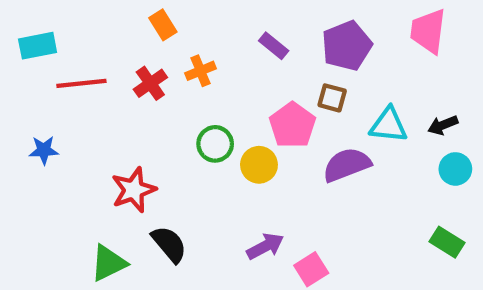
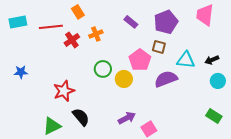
red line: (81, 83) -> (51, 27), moved

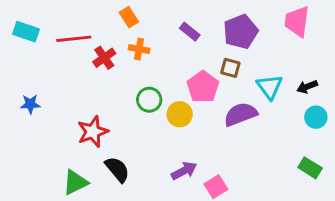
orange rectangle: (78, 12) -> (129, 17), moved
cyan rectangle: (18, 22) -> (26, 32), turned 30
orange cross: (96, 34) -> (139, 49), turned 32
cyan triangle: (186, 60) -> (269, 87), turned 48

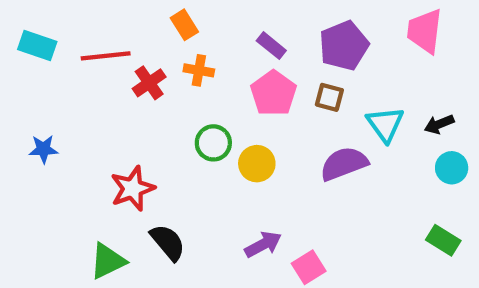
pink pentagon: (203, 87) -> (273, 93), moved

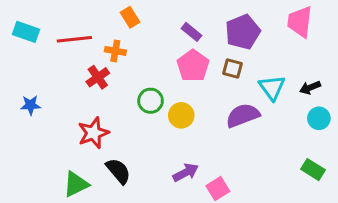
orange cross: (199, 70) -> (115, 51), moved
red cross: (149, 83) -> (98, 77), moved

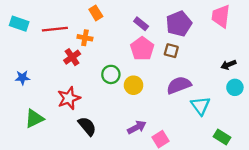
cyan triangle: (272, 88) -> (200, 106), moved
green rectangle: (313, 170) -> (222, 137), moved
green triangle: (76, 184) -> (34, 119), moved

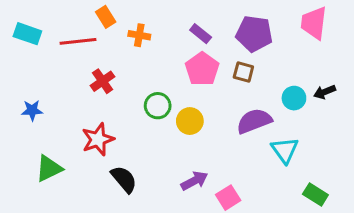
orange rectangle: (96, 13) -> (106, 17), moved
purple pentagon: (179, 24) -> (254, 34), turned 30
orange cross: (85, 38) -> (139, 35), moved
cyan circle: (235, 87) -> (294, 98), moved

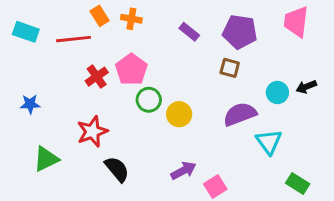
orange cross: (139, 35) -> (131, 19), moved
pink pentagon: (202, 69) -> (131, 69), moved

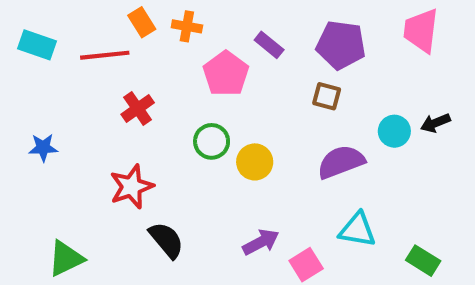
pink pentagon: (131, 69) -> (226, 74), moved
cyan triangle: (269, 142) -> (357, 230), moved, turned -44
green triangle: (46, 159) -> (66, 258), moved

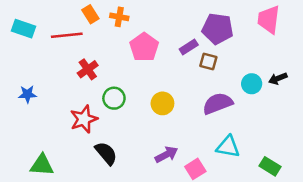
purple rectangle: (269, 45) -> (189, 47), moved, turned -72
green circle: (212, 141) -> (114, 98), moved
green triangle: (66, 258) -> (42, 165), turned 30

